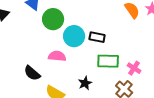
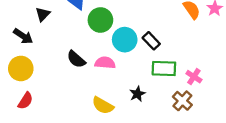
black rectangle: (97, 37) -> (151, 41), turned 35
black semicircle: (32, 73) -> (76, 59), moved

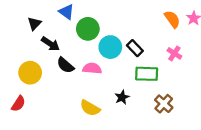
black arrow: (23, 36) -> (50, 44), moved
yellow circle: (21, 68) -> (30, 73), moved
pink cross: (194, 77) -> (174, 53), moved

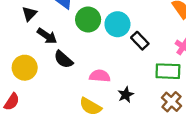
cyan circle: (110, 47) -> (117, 24), moved
pink semicircle: (92, 68) -> (100, 76), moved
green rectangle: (147, 74) -> (168, 71), moved

